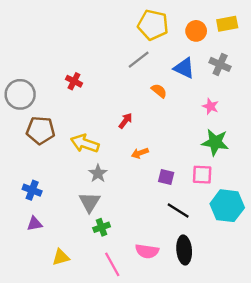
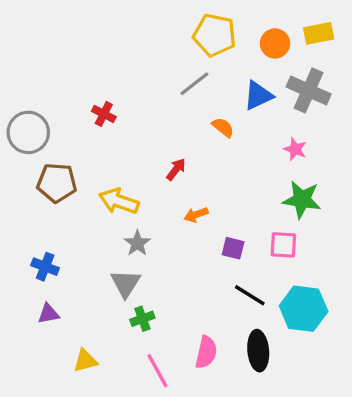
gray cross: (220, 64) -> (309, 90), size x1.4
blue triangle: (184, 68) -> (258, 95), turned -50
cyan hexagon: (227, 206) -> (304, 309), moved
pink semicircle: (147, 251) -> (206, 352), turned -85

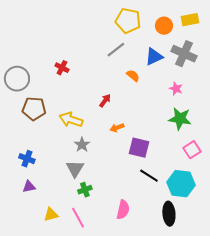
pink square: (283, 245) -> (192, 150), moved, turned -36
purple square: (233, 248) -> (139, 148), size x1.5
black ellipse: (258, 351) -> (169, 214), moved
pink line: (158, 371) -> (78, 218), moved

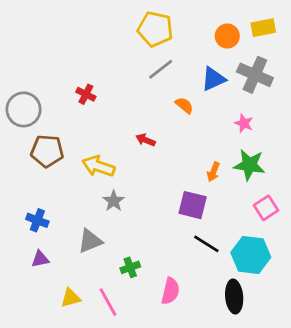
yellow pentagon: (128, 21) -> (155, 29), moved
red arrow: (105, 101) -> (145, 140), turned -104
orange arrow: (117, 128) -> (213, 172), moved, turned -48
gray triangle: (75, 169) -> (90, 241), moved, turned 36
green cross: (85, 190) -> (130, 267), moved

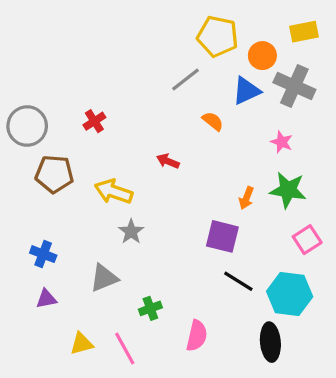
yellow pentagon: (155, 29) -> (218, 36), moved
orange circle: (227, 36) -> (262, 56), moved
red cross: (86, 94) -> (94, 121), moved, turned 30

